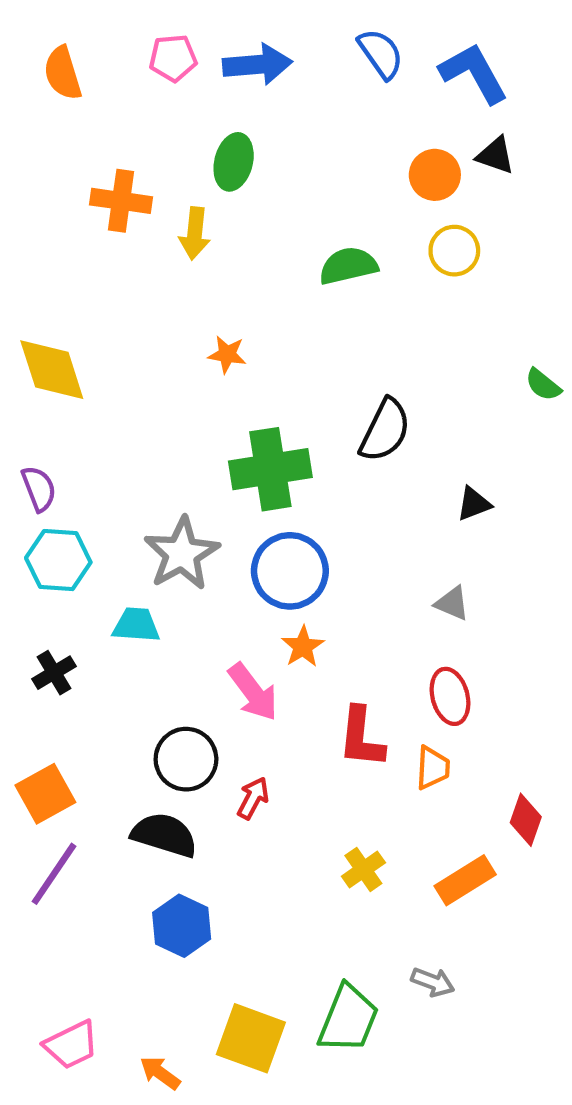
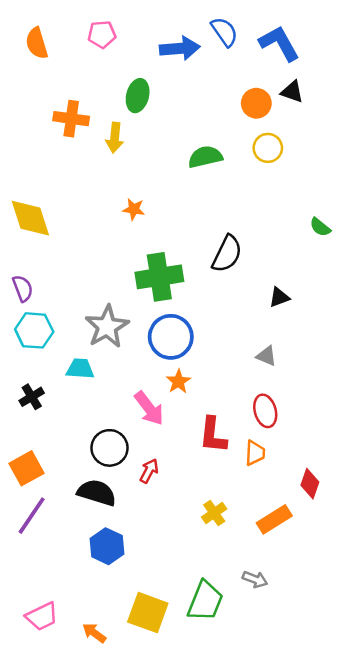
blue arrow: (257, 64) -> (180, 48), moved

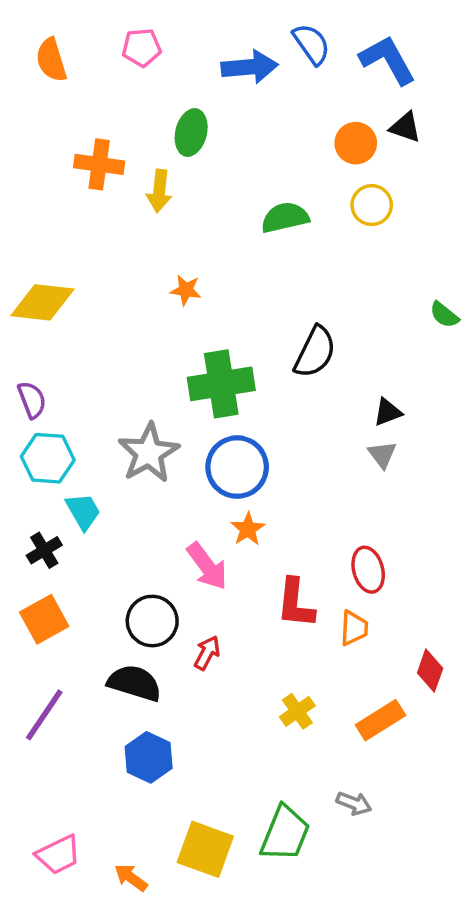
yellow diamond: (30, 218) -> (42, 302), turned -66
gray triangle: (267, 356) -> (382, 455), moved, turned 30
cyan trapezoid: (80, 369) -> (83, 511), moved, turned 56
orange square: (27, 468) -> (44, 619), moved

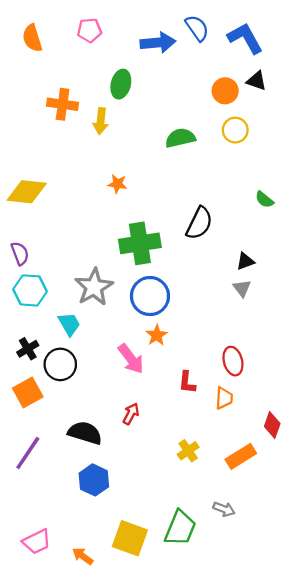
green semicircle: (444, 315) -> (264, 200), moved
cyan trapezoid: (83, 511) -> (69, 324), moved
red L-shape: (296, 603) -> (187, 382), size x0.7
black circle: (152, 621) -> (60, 364), moved

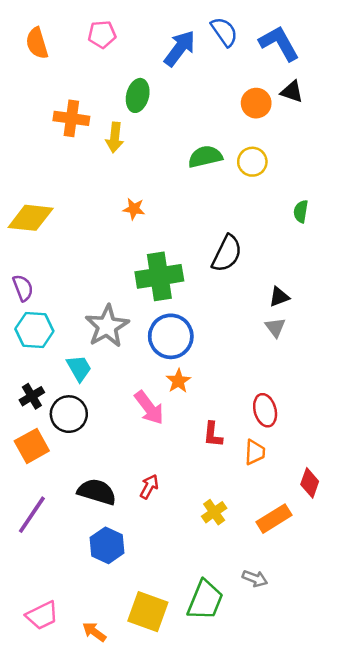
blue arrow: (158, 43) -> (180, 48), turned -48
yellow circle: (235, 130) -> (252, 162), moved
green semicircle: (264, 200) -> (301, 211), moved, turned 60
red arrow: (131, 414) -> (149, 487), moved

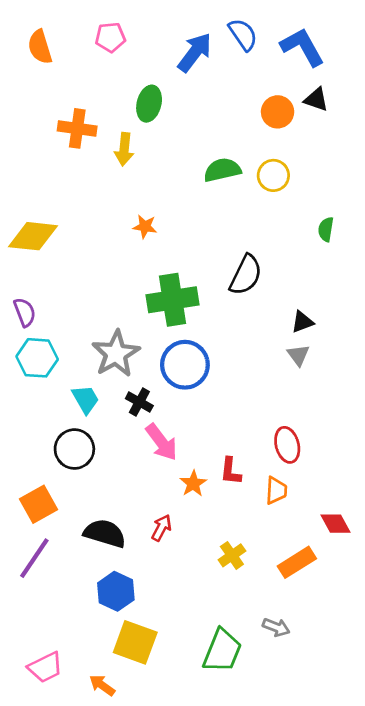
orange star: (178, 381) -> (193, 484), moved
black cross: (32, 396) -> (139, 402), moved, turned -30
orange square: (32, 446) -> (38, 504), moved
red diamond: (310, 483) -> (336, 524), turned -48
yellow square: (148, 612) -> (135, 642), moved

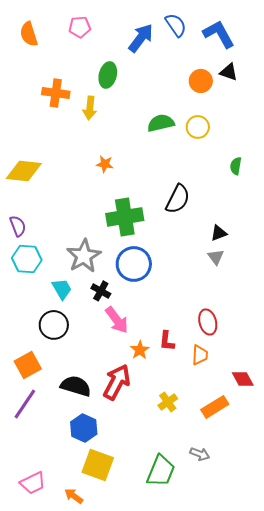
red arrow: (161, 528) -> (117, 382), size x1.8

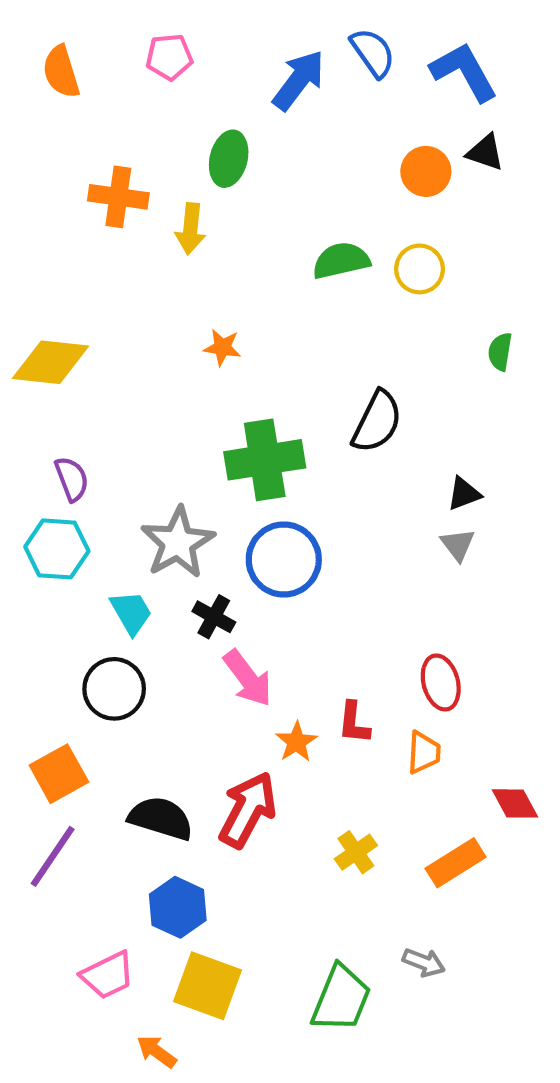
purple semicircle: (18, 226) -> (72, 479), moved
pink trapezoid: (33, 483) -> (108, 975), moved

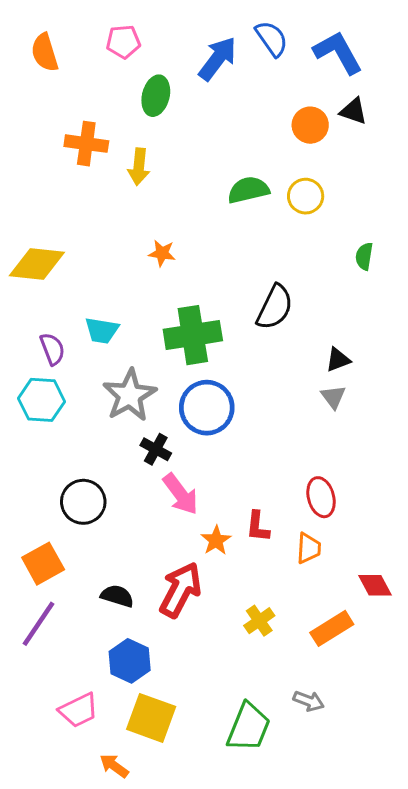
green ellipse: (229, 159) -> (156, 96), moved
cyan trapezoid: (131, 613) -> (102, 330), moved, turned 129
black semicircle: (161, 818) -> (117, 596), size x0.7

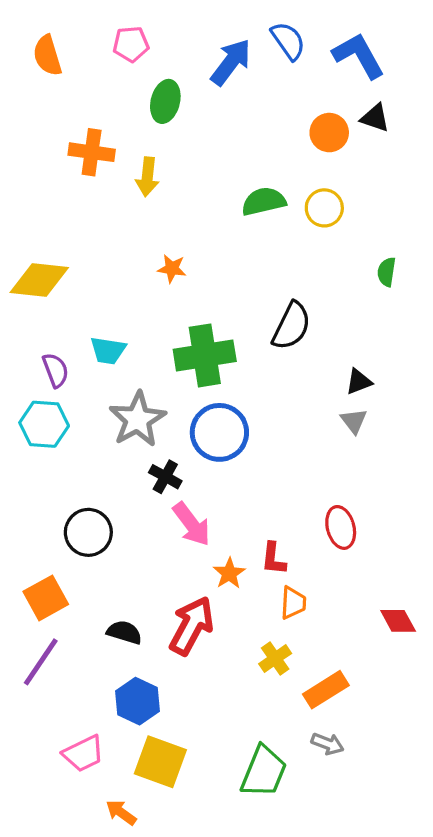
orange trapezoid: (309, 548) -> (293, 603), moved
orange rectangle: (332, 628) -> (326, 690), moved

